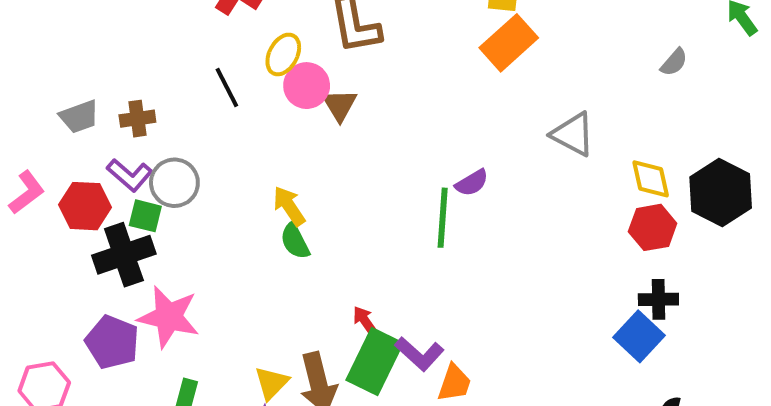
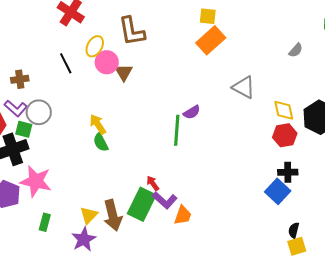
red arrow: (365, 321) -> (153, 183), moved

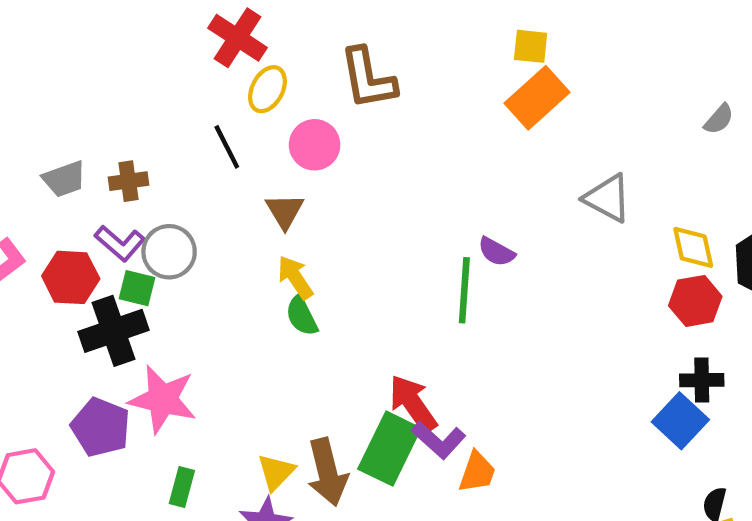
yellow ellipse: (95, 46) -> (267, 89), moved
brown triangle: (124, 72) -> (285, 211), moved
purple semicircle: (192, 112) -> (496, 252), turned 60
red arrow: (153, 183) -> (413, 404), size x1.8

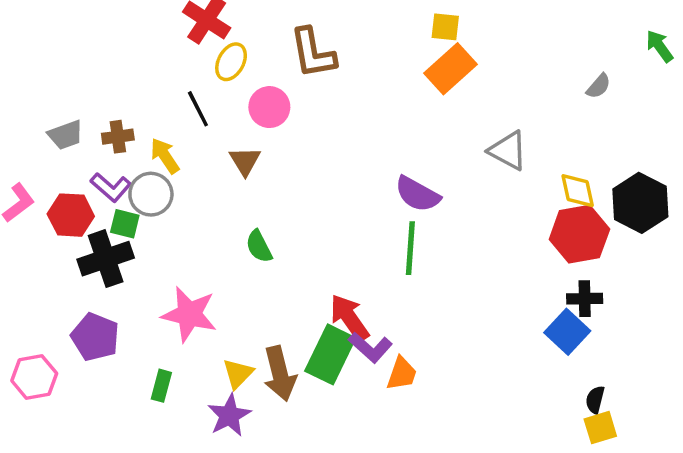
purple semicircle: (496, 252) -> (417, 194), size x1.5
yellow arrow: (295, 277) -> (165, 156), moved
green line: (464, 290) -> (410, 248), moved
red hexagon: (695, 301) -> (579, 234), size x1.4
pink star: (163, 399) -> (189, 314), moved

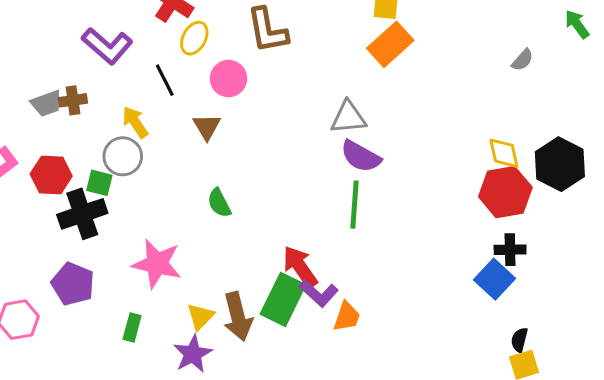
brown cross: (118, 137) -> (73, 100), moved
gray triangle: (508, 151) -> (348, 117), moved, turned -33
purple L-shape: (111, 187) -> (107, 46), moved, size x1.4

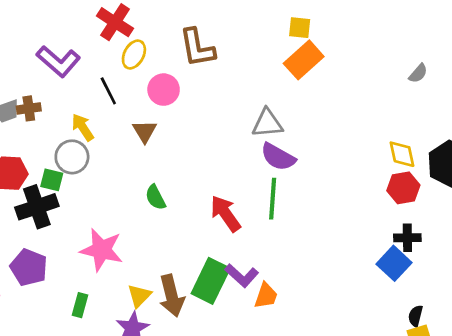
red hexagon: (505, 192) -> (403, 188), size x0.7
red arrow: (300, 267) -> (226, 213), moved

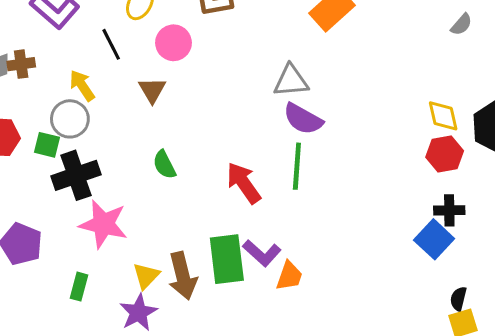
black cross: (37, 207) -> (76, 175), moved
green rectangle: (211, 281) -> (227, 259), turned -33

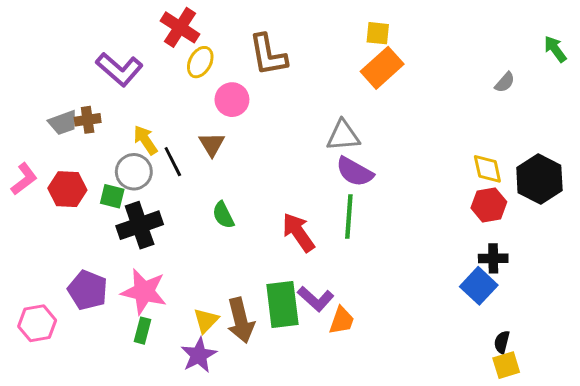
black line: (111, 44) -> (173, 162), moved
pink star: (103, 224) -> (144, 292), moved

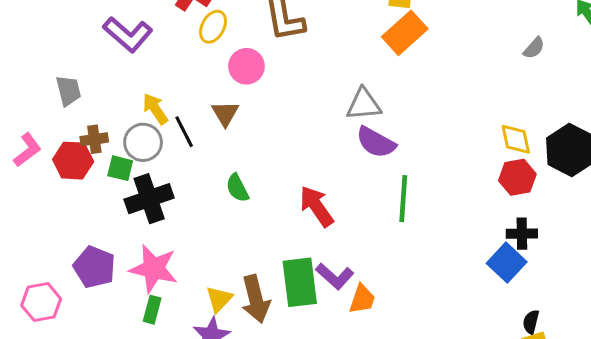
brown cross: (88, 120) -> (94, 139), moved
gray trapezoid: (63, 123) -> (68, 91), turned -84
green line: (349, 217) -> (403, 199), moved

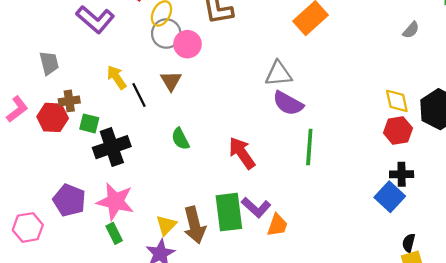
gray circle: (143, 142) -> (166, 34), moved
green rectangle: (152, 310) -> (114, 233), turned -42

